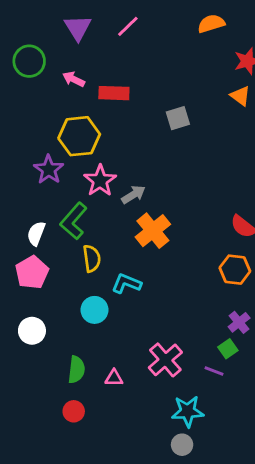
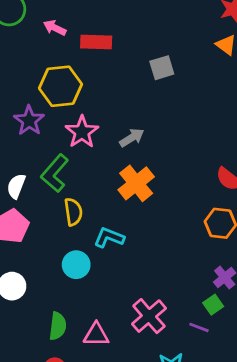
gray arrow: (133, 195) -> (132, 138), moved
pink triangle: (114, 378) -> (96, 335), size x1.4

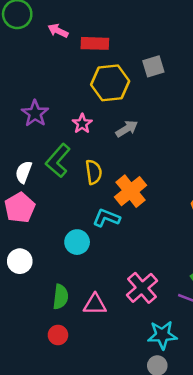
yellow hexagon: (60, 86) -> (110, 83), moved
pink star: (82, 132) -> (82, 124), size x0.7
orange cross: (136, 183) -> (131, 191), moved
yellow semicircle: (73, 212) -> (94, 172), moved

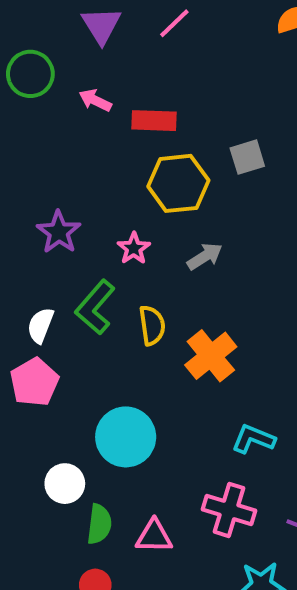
cyan L-shape: (106, 218) -> (253, 439), moved
cyan circle: (77, 242) -> (126, 437), size x1.5
white circle: (20, 261) -> (65, 484), moved
pink cross: (142, 288) -> (229, 510), turned -32

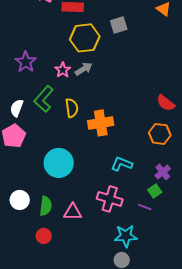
gray arrow: (205, 256) -> (84, 69), moved
orange cross: (211, 356) -> (101, 123), turned 30
white circle: (65, 484) -> (20, 200), moved

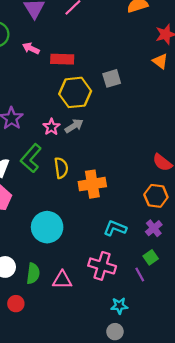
purple cross: (163, 172) -> (154, 228), moved
purple line: (145, 207) -> (140, 275), turned 40
red circle: (44, 236) -> (16, 304), moved
cyan star: (126, 236) -> (119, 306), size x0.7

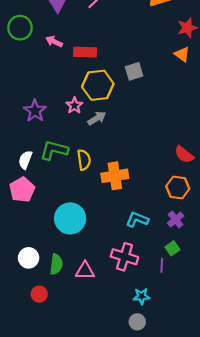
pink star: (51, 127) -> (74, 105), moved
green L-shape: (31, 158) -> (54, 150), turned 64
purple line: (140, 275) -> (162, 265), turned 32

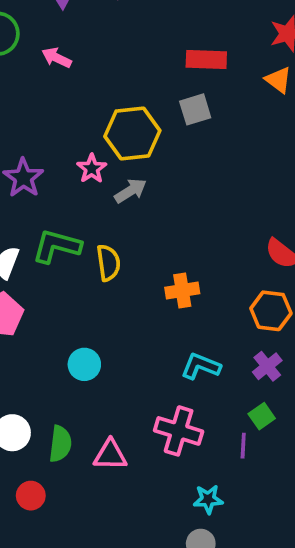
red rectangle: (85, 52) -> (206, 60), moved
orange cross: (115, 176) -> (182, 290), moved, size x0.7
cyan circle: (70, 218) -> (84, 364), size x0.6

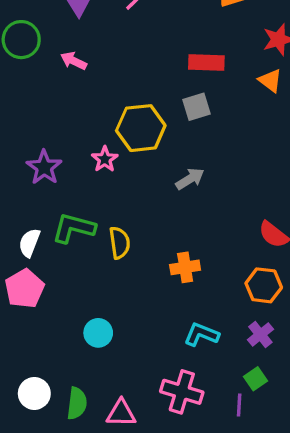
gray arrow: (131, 191) -> (190, 179), moved

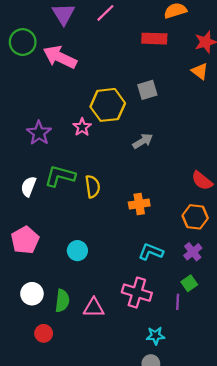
pink arrow: (74, 61) -> (60, 57), size x1.8
red rectangle: (206, 63) -> (154, 39), moved
pink pentagon: (24, 289) -> (25, 240), moved

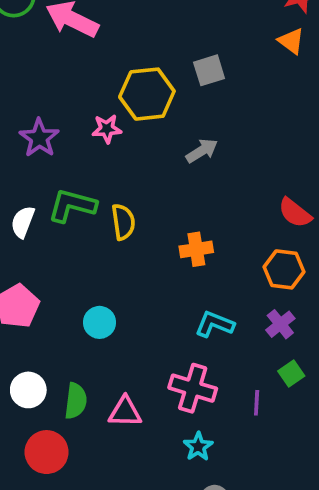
pink star: (82, 127) -> (107, 129), turned 30
green square: (189, 283) -> (291, 374), moved
red circle: (44, 333) -> (47, 452), size x1.5
cyan star: (155, 336) -> (198, 447), moved, turned -30

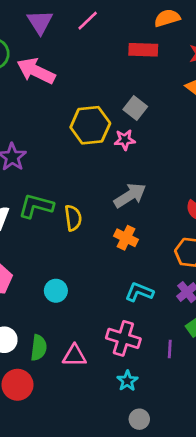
gray square: (209, 70) -> (135, 108), turned -35
pink star: (107, 129) -> (125, 140), moved
gray arrow: (202, 151) -> (130, 195), moved, size x1.4
orange cross: (196, 249) -> (126, 238), turned 35

